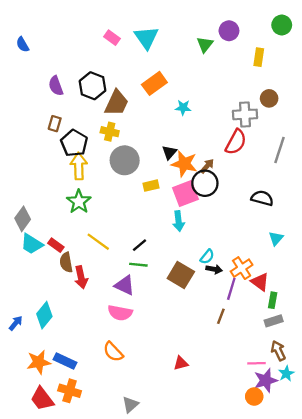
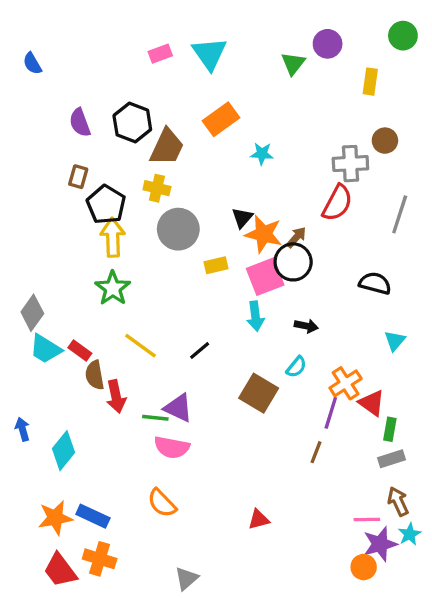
pink rectangle: (112, 38) -> (160, 54), turned -56
green line: (138, 265) -> (155, 418), moved
black arrow: (214, 269) -> (306, 326), moved
blue arrow: (16, 323) -> (22, 429), moved, turned -56

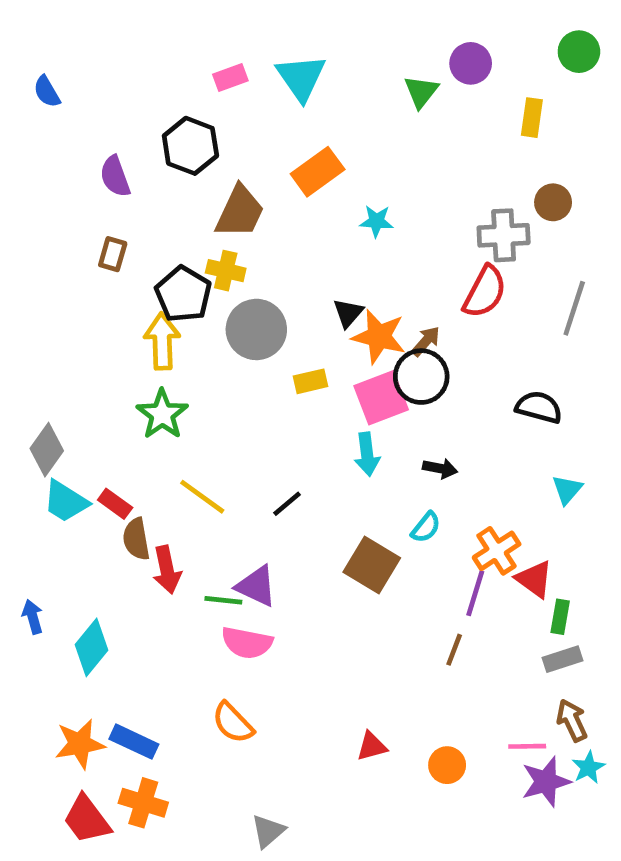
black hexagon: (132, 123) -> (190, 146), moved
black pentagon: (106, 205) -> (183, 294), moved
orange circle: (364, 567) -> (447, 765), moved

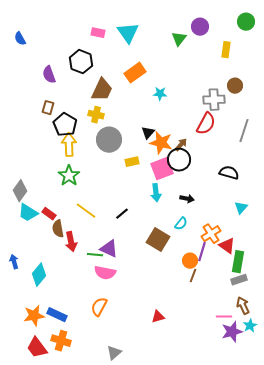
pink rectangle: (230, 78) -> (98, 33), turned 32
black pentagon: (183, 294) -> (65, 125), moved
green rectangle: (560, 617) -> (238, 262), size x1.5
orange semicircle: (233, 723) -> (99, 307), turned 72
orange circle: (447, 765) -> (190, 261), moved

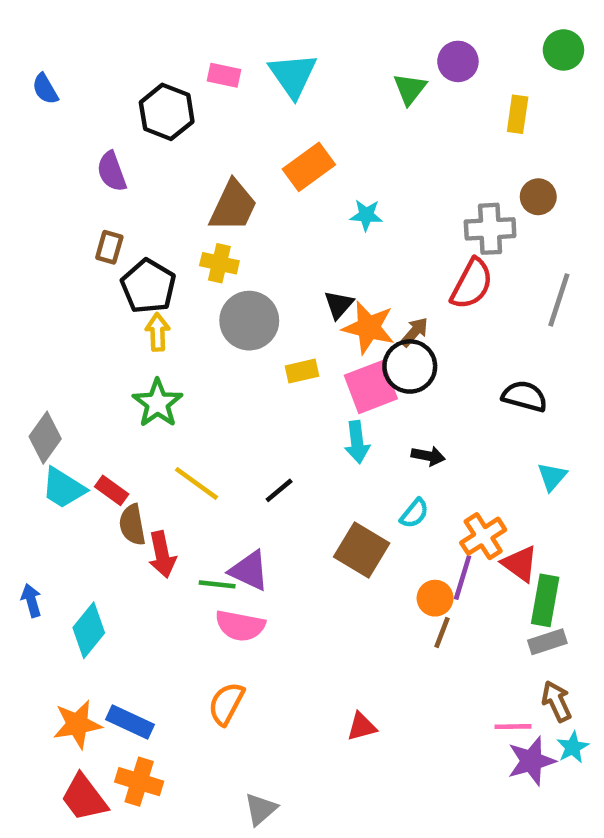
black hexagon: (81, 62) -> (167, 112), moved
yellow arrow: (69, 145) -> (158, 332), size x0.7

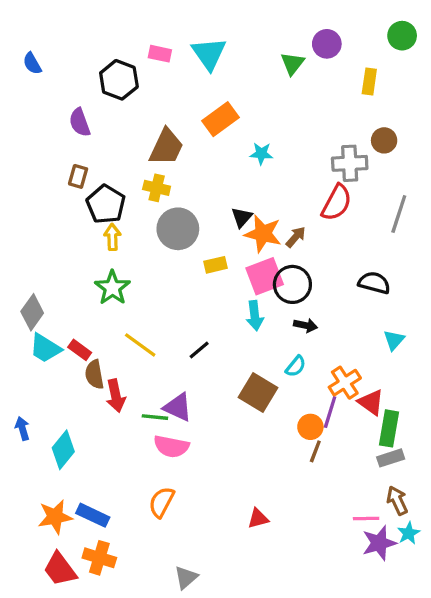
black circle: (410, 366) -> (292, 284), moved

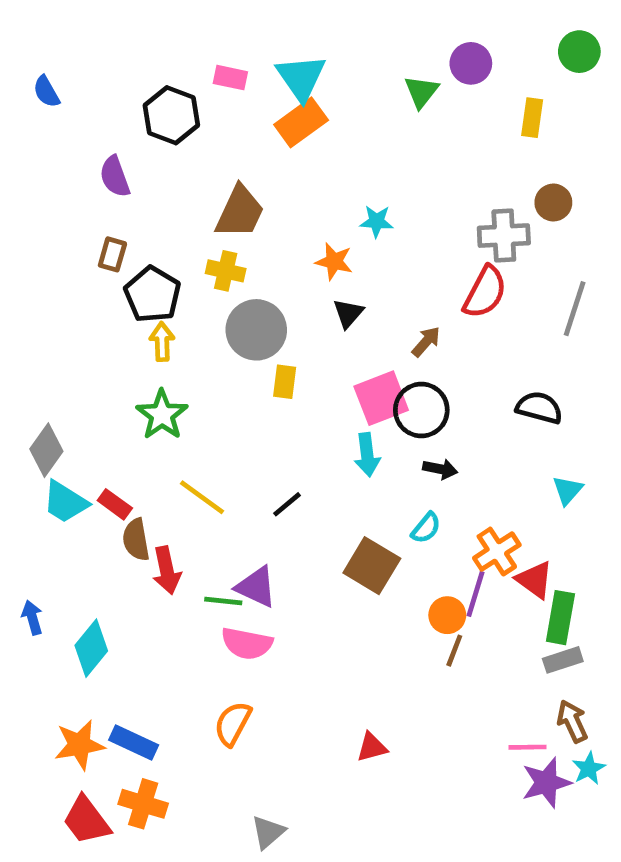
orange rectangle: (220, 119) -> (301, 122), moved
orange star: (263, 234) -> (334, 261), moved, size x0.7
yellow rectangle: (216, 265) -> (285, 382), moved, turned -70

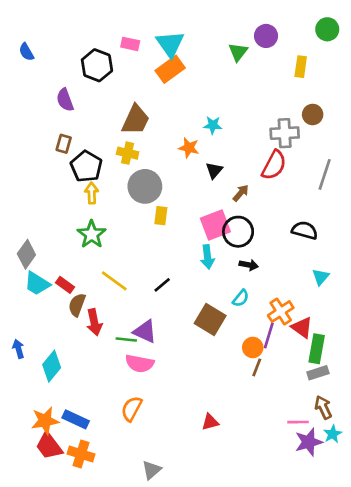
black triangle: (348, 313) -> (214, 170), moved
brown semicircle: (136, 540) -> (77, 305), turned 30
red trapezoid: (86, 820) -> (49, 446), moved

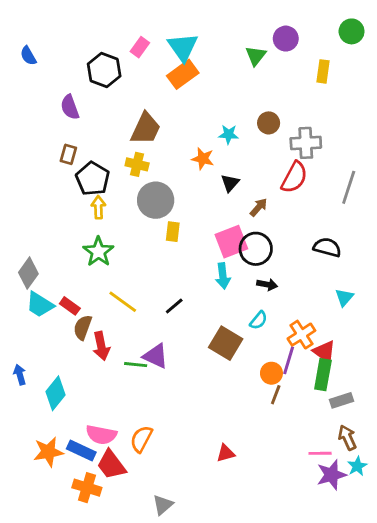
pink rectangle: (130, 44) -> (140, 47), turned -66
brown circle: (313, 114) -> (269, 123), moved
green rectangle: (317, 349) -> (323, 375), moved
pink semicircle: (140, 363) -> (101, 435), moved
red trapezoid: (49, 446) -> (111, 465), moved

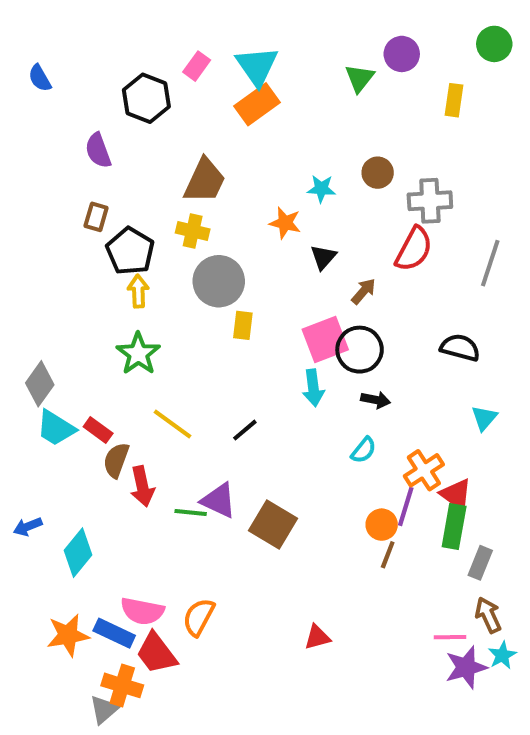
brown square: (226, 343) -> (273, 525), moved
blue arrow: (20, 375) -> (28, 527), turned -96
gray rectangle: (342, 400) -> (480, 563), turned -50
gray triangle: (163, 505) -> (104, 710), moved

